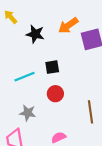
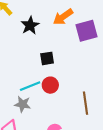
black star: (35, 34) -> (30, 25), turned 30
cyan line: (25, 77) -> (30, 86), moved

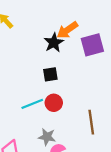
black star: (30, 25) -> (54, 43), moved
gray star: (23, 104) -> (47, 137), moved

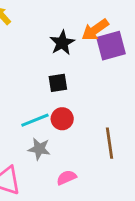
orange arrow: (67, 30) -> (95, 30), moved
gray star: (47, 137) -> (39, 149), moved

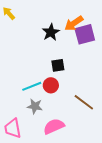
black square: (58, 83) -> (58, 65), moved
brown line: (109, 143) -> (84, 102), turned -45
pink semicircle: (66, 178) -> (54, 126), size x1.5

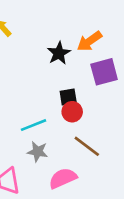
purple square: (85, 34) -> (104, 72), moved
red circle: (51, 85) -> (72, 112), moved
brown line: (84, 102) -> (87, 146), moved

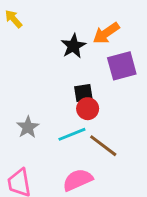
cyan line: (34, 125) -> (72, 134), moved
gray star: (38, 152) -> (28, 127), moved, turned 30

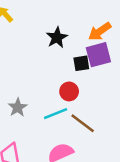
orange arrow: (106, 33) -> (100, 31), moved
black square: (83, 93) -> (81, 63), moved

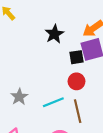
red circle: (69, 91) -> (76, 81), moved
brown line: (83, 123) -> (78, 111), turned 40

